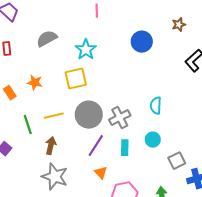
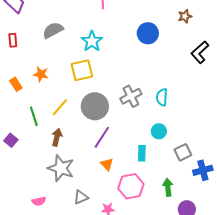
yellow line: (54, 116) -> (60, 107), turned -36
gray cross: (120, 118) -> (131, 96), moved
cyan rectangle: (125, 148) -> (142, 153), moved

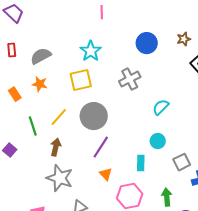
brown star: (185, 16) -> (184, 39), moved
gray semicircle: (53, 30) -> (41, 56), moved
gray cross: (131, 96) -> (130, 79), moved
cyan semicircle: (162, 97) -> (161, 107), turned 42

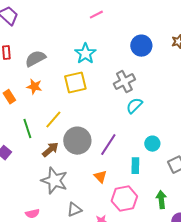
pink line: (102, 12) -> (96, 15), turned 64
cyan semicircle: (161, 107) -> (134, 106), moved
gray circle: (94, 116) -> (77, 141), moved
brown arrow: (56, 147) -> (50, 150), turned 36
purple line: (101, 147) -> (108, 145), moved

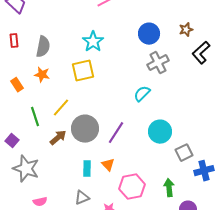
gray semicircle: (35, 59) -> (43, 47), turned 130
gray cross: (124, 82) -> (158, 63), moved
cyan circle: (152, 144) -> (160, 132), size x1.5
cyan rectangle: (135, 166) -> (87, 169), moved
gray star: (54, 181) -> (26, 169), moved

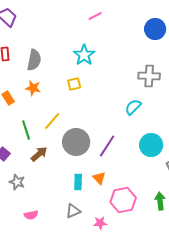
blue circle: (149, 34) -> (155, 29), moved
gray cross: (158, 63) -> (149, 76), turned 30
yellow square: (83, 71) -> (74, 84), size x0.6
brown arrow: (58, 138) -> (39, 154), moved
gray star: (26, 169) -> (17, 182), size x0.6

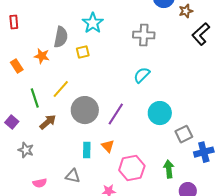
gray semicircle: (34, 60) -> (61, 37), moved
gray cross: (149, 76) -> (144, 35), moved
gray triangle: (73, 211) -> (73, 176), moved, turned 35

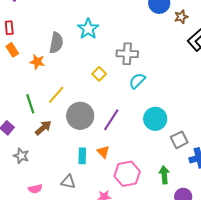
gray cross: (144, 35) -> (127, 54), moved
yellow square: (83, 52) -> (99, 74), moved, turned -32
orange rectangle: (17, 66) -> (12, 50), moved

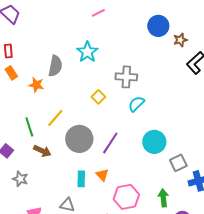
brown arrow: (43, 128) -> (42, 151), turned 66

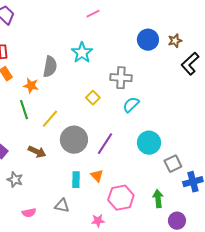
blue circle: (158, 26) -> (148, 40), moved
green line: (29, 127) -> (24, 110), moved

